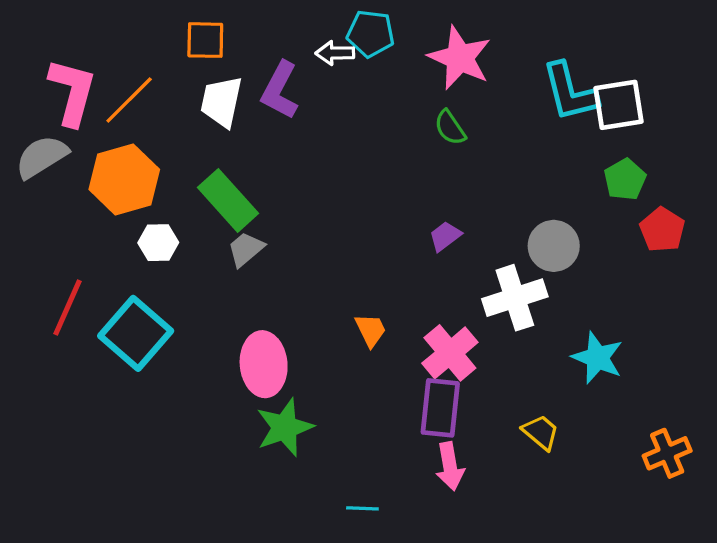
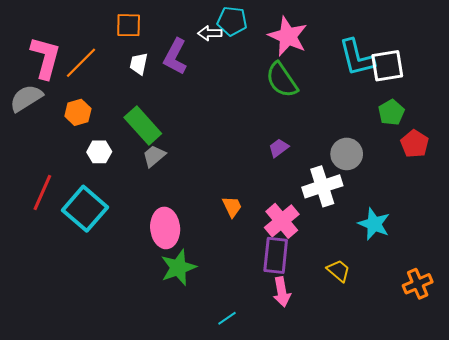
white trapezoid: (221, 102) -> (139, 64), size x0.7
green semicircle: (450, 128) -> (282, 80), size x1.6
orange hexagon: (124, 179) -> (78, 112), size x0.6
cyan line: (362, 508) -> (227, 318), turned -36

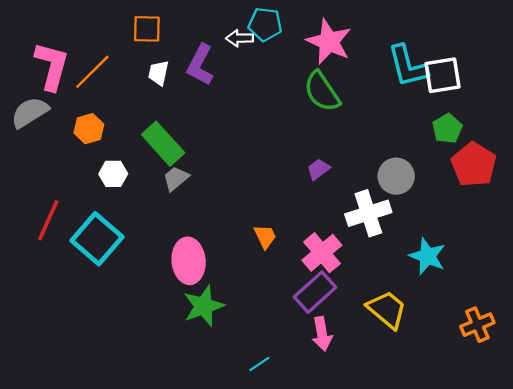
red pentagon: (415, 144) -> (474, 165), size x1.4
purple rectangle: (276, 255) -> (315, 292), turned 42
yellow trapezoid: (339, 271) -> (387, 309), size x1.5

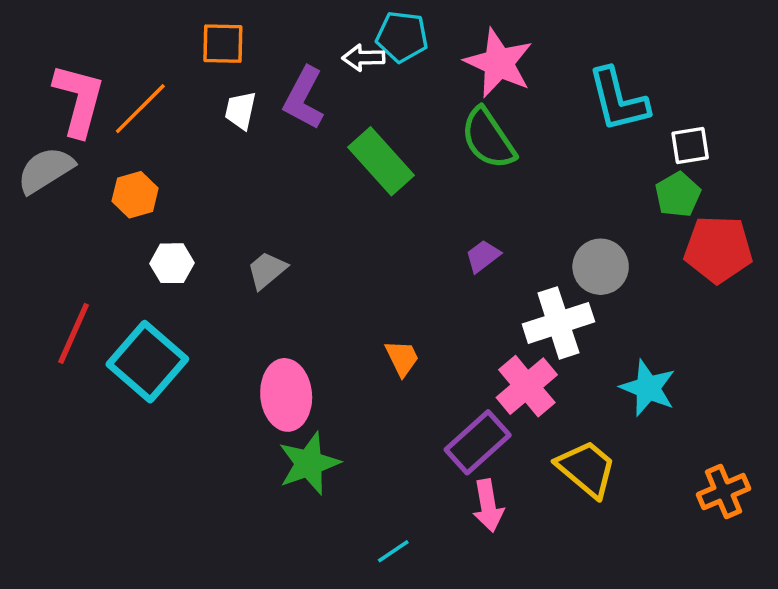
white square: (443, 75) -> (690, 146), moved, size x0.7
green rectangle: (163, 144) -> (381, 161), moved
red pentagon: (474, 165) -> (718, 249), turned -30
pink cross: (322, 253) -> (527, 386), moved

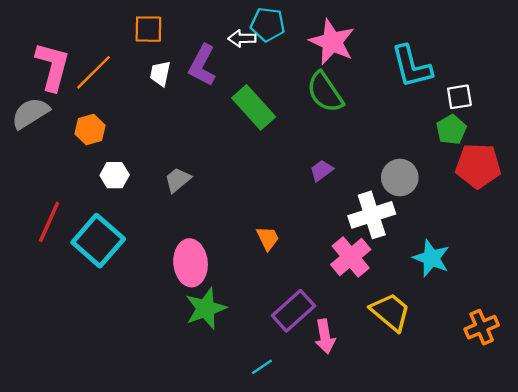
purple rectangle: (478, 442) -> (293, 311), moved

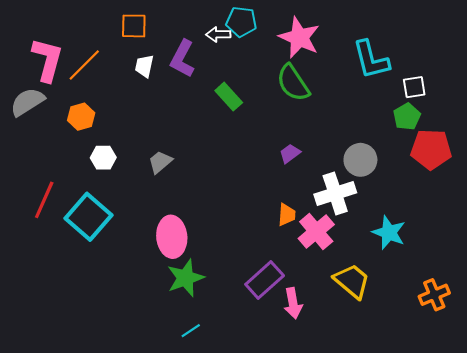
green rectangle: (254, 107) -> (229, 97), size x0.7
orange trapezoid: (268, 238) -> (287, 215), moved, turned 30
cyan line: (262, 367) -> (191, 331), moved

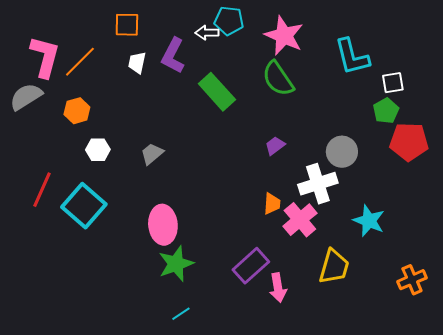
green rectangle: (229, 97) -> (217, 92), size x1.4
yellow trapezoid: (352, 281) -> (334, 267), turned 66

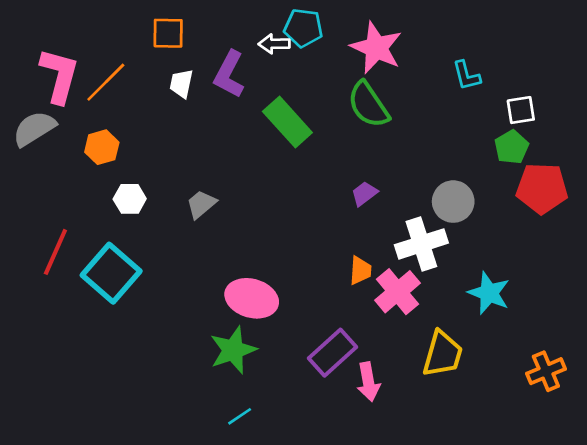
cyan L-shape: (352, 57) -> (466, 76), size x0.6
pink ellipse: (163, 225) -> (252, 298), moved, turned -69

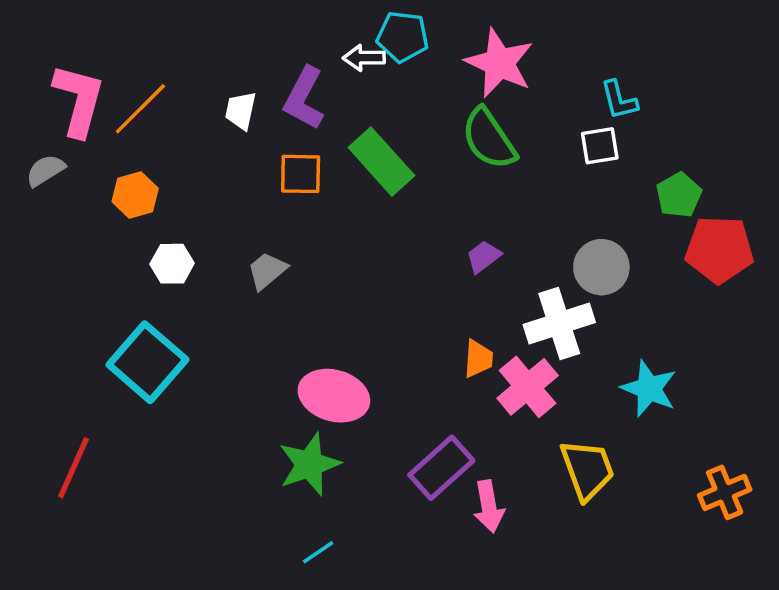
orange square: (168, 33) -> (301, 174), moved
white square: (521, 110) -> (600, 146), moved
gray semicircle: (34, 129) -> (45, 170), size x0.7
red line: (55, 252) -> (74, 468), moved
yellow trapezoid: (443, 354) -> (587, 470), turned -36

